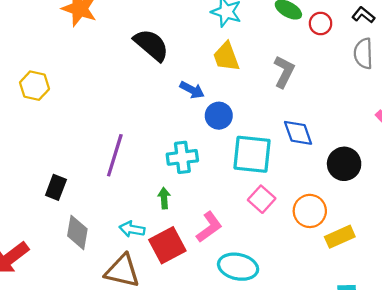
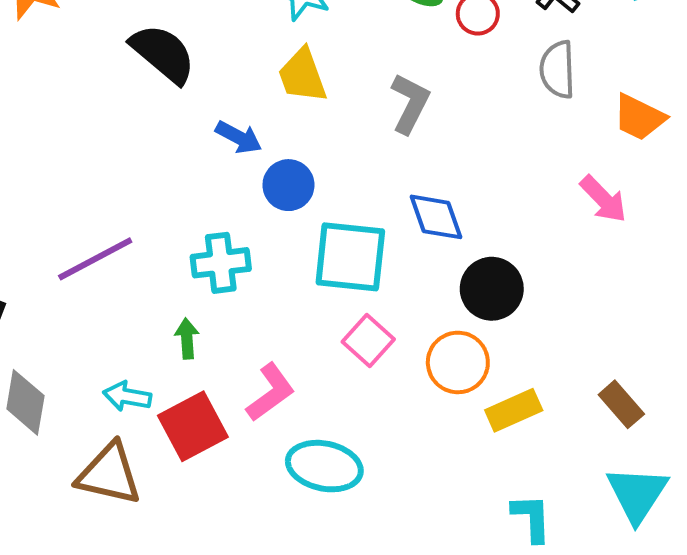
purple line: (115, 155) -> (95, 259), turned 45
black circle: (344, 164) -> (492, 289), moved

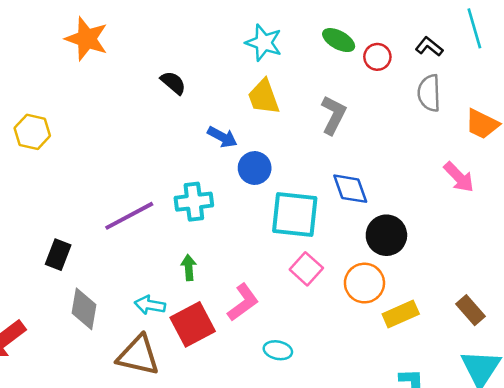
black semicircle: (163, 54) -> (173, 83), size x0.6
cyan cross: (221, 263) -> (194, 202), moved
cyan ellipse: (324, 466) -> (278, 350), size x0.6

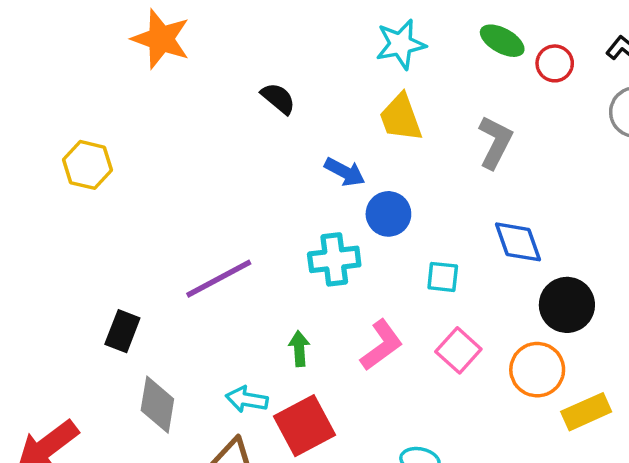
cyan star: (264, 43) -> (401, 44), turned -30
cyan cross: (194, 202) -> (334, 259), moved
cyan square: (295, 215) -> (443, 277), size x0.5
pink L-shape: (243, 302) -> (381, 345), moved

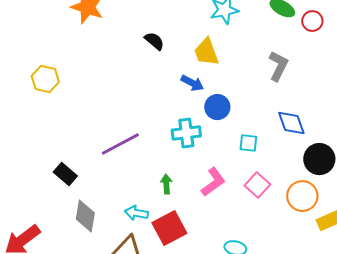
yellow trapezoid: (401, 118) -> (206, 52), moved
black rectangle: (122, 331) -> (65, 174), turned -70

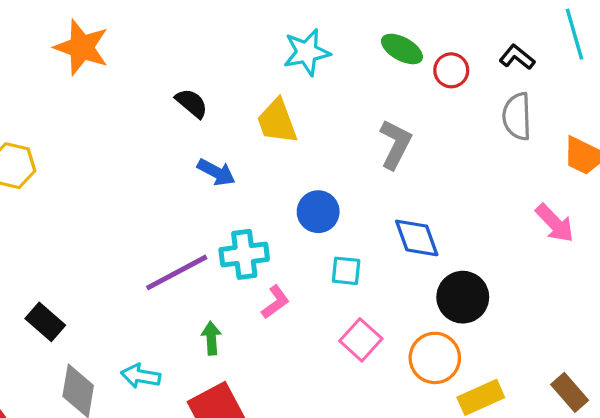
blue arrow: (192, 83) -> (216, 172), moved
blue circle: (217, 107) -> (318, 212), moved
purple line: (120, 144) -> (177, 272), moved
pink L-shape: (213, 182) -> (275, 302), moved, size x0.7
cyan arrow: (136, 213) -> (141, 376), moved

